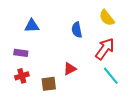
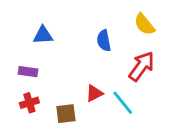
cyan line: (111, 76) -> (123, 103), moved

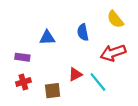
blue triangle: (43, 35) -> (47, 38), moved
red arrow: (142, 66) -> (113, 53), turned -145

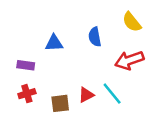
red triangle: (75, 74) -> (86, 95), moved

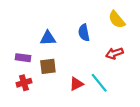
red arrow: (129, 60) -> (114, 53), size x0.7
brown square: (60, 103) -> (48, 66), moved

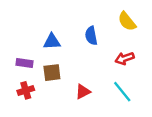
cyan line: (99, 83) -> (122, 92), moved

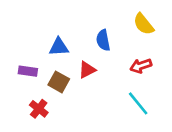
brown square: (52, 73) -> (59, 82), turned 36
red cross: (26, 90) -> (39, 109), moved, turned -35
red triangle: (83, 92) -> (87, 70), moved

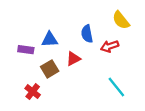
red arrow: (141, 66) -> (110, 46), moved
purple rectangle: (28, 71) -> (26, 50), moved
brown square: (59, 82) -> (50, 69), turned 30

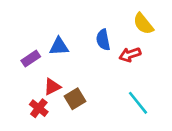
purple rectangle: (26, 50) -> (31, 59), turned -42
red triangle: (73, 59) -> (52, 87), moved
brown square: (50, 69) -> (75, 99), moved

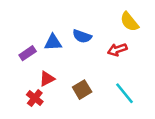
blue semicircle: (103, 40) -> (82, 36), moved, turned -60
brown square: (75, 99) -> (82, 90), moved

